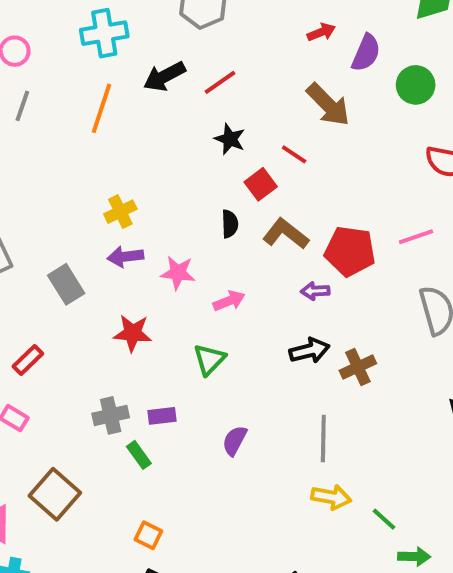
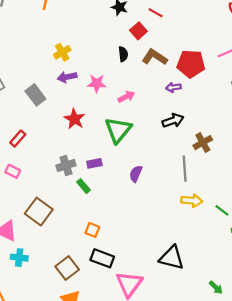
red star: (133, 333) -> (74, 119), turned 30
green triangle: (209, 359) -> (118, 130), size x1.5
brown cross: (358, 367) -> (203, 143), moved

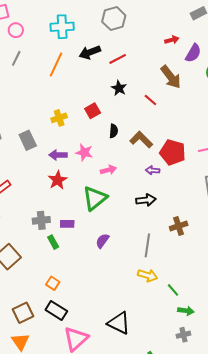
red square: (138, 31) -> (93, 111), moved
purple arrow: (67, 77) -> (58, 155), moved
gray rectangle: (35, 95) -> (28, 140), moved
brown cross: (203, 143) -> (179, 226), moved

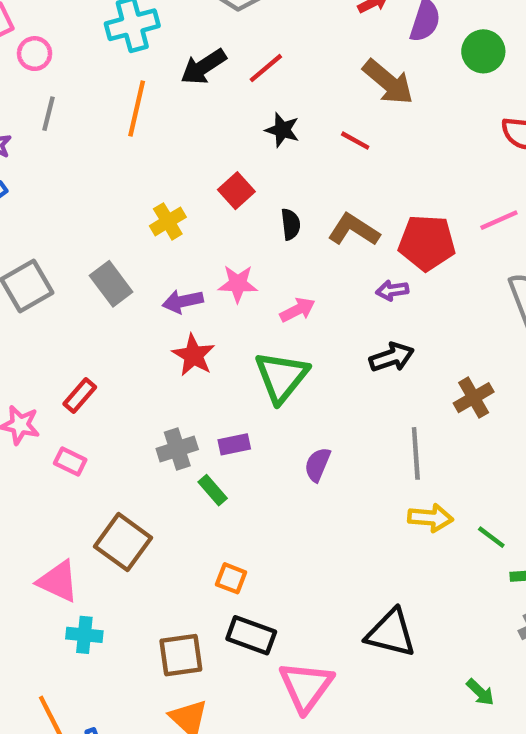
brown square: (23, 313) -> (181, 655), turned 30

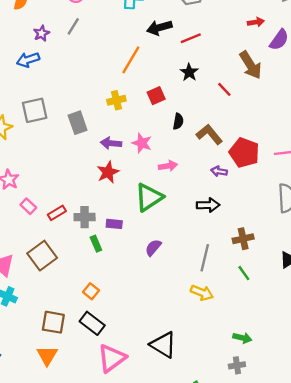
orange line: (137, 109) -> (131, 60), moved
red rectangle: (80, 395) -> (57, 213), moved
green line: (491, 537) -> (244, 273), moved

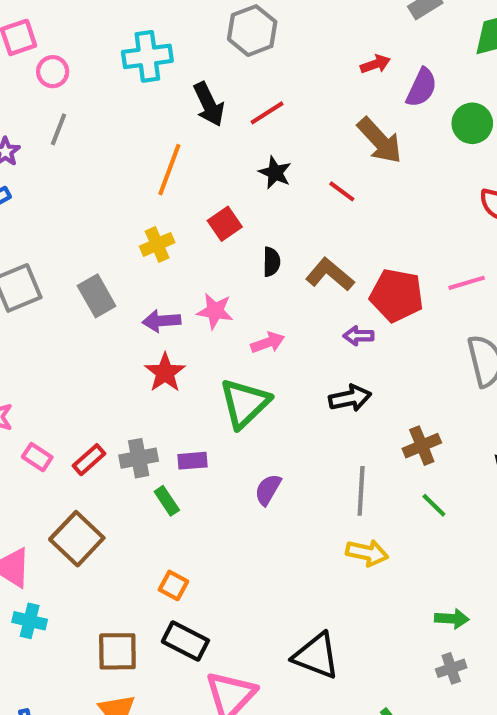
black arrow: (159, 28) -> (209, 104), turned -90

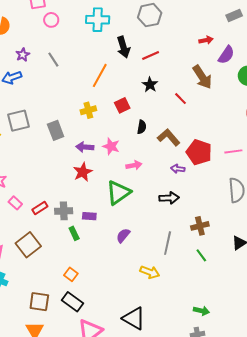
gray line: (58, 129) -> (53, 60), moved, turned -63
yellow arrow: (367, 553) -> (150, 272), moved

